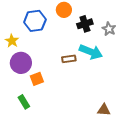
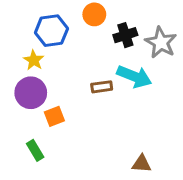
gray star: (109, 29) -> (161, 42), size x1.5
yellow star: (12, 41) -> (34, 60), moved
brown triangle: (104, 110) -> (142, 164), moved

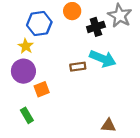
gray star: (161, 42) -> (120, 16), moved

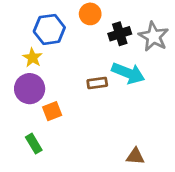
gray star: (120, 16) -> (154, 36), moved

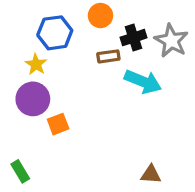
brown rectangle: (97, 83) -> (108, 56), moved
green rectangle: (34, 144) -> (20, 171), moved

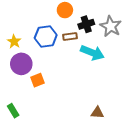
blue hexagon: (55, 33) -> (46, 36), moved
yellow star: (36, 64) -> (14, 42), moved

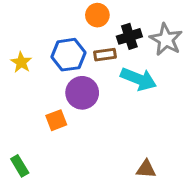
purple circle: (21, 64) -> (82, 93), moved

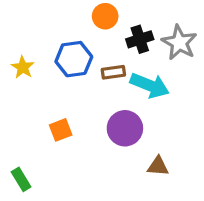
brown rectangle: (105, 55) -> (113, 72), moved
purple circle: (82, 93) -> (125, 128), moved
brown triangle: (146, 169) -> (158, 166), moved

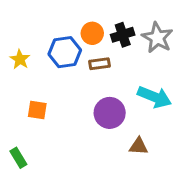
orange circle: (105, 16) -> (92, 33), moved
cyan arrow: (150, 85) -> (154, 97), moved
orange square: (61, 130) -> (37, 110), moved, turned 30

